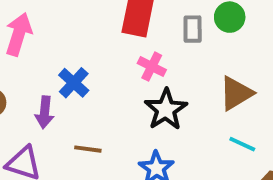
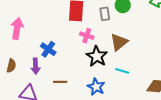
brown triangle: (236, 93) -> (119, 42), moved
cyan line: (242, 144) -> (122, 71), moved

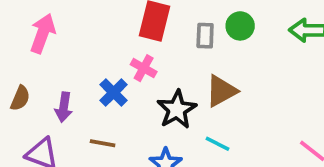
pink cross: (87, 36) -> (144, 68), moved
blue cross: (48, 49) -> (114, 93), moved

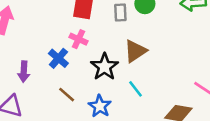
brown line: (103, 143) -> (67, 95), moved, turned 36
cyan line: (218, 144) -> (136, 89), turned 30

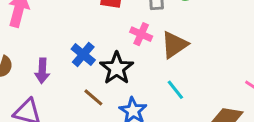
pink cross: (78, 39) -> (141, 34), moved
black star: (105, 67) -> (117, 68), moved

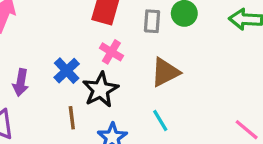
pink cross: (141, 34) -> (111, 52), moved
brown line: (93, 97) -> (72, 118), turned 35

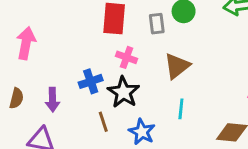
blue cross: (67, 71) -> (91, 81), turned 35
cyan line: (160, 120) -> (181, 109), turned 48

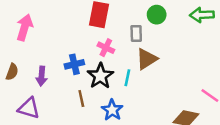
gray rectangle: (157, 24) -> (136, 33), moved
cyan line: (181, 109) -> (127, 78), moved

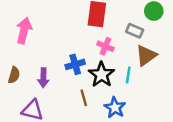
gray rectangle: (136, 33) -> (135, 31), turned -63

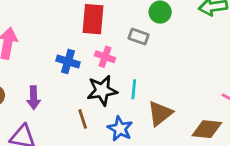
brown triangle: (146, 55) -> (160, 113), moved
blue cross: (75, 64) -> (68, 61), moved, turned 36
black star: (101, 75) -> (102, 90), turned 30

